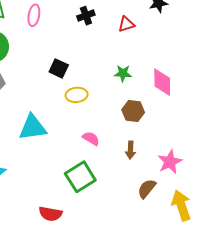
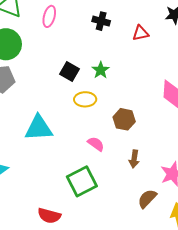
black cross: (86, 16) -> (101, 21), turned 30
green star: (123, 73) -> (101, 70), moved, turned 30
brown hexagon: (133, 111) -> (124, 119), moved

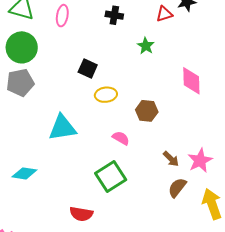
red triangle: (141, 33) -> (164, 14), moved
green star: (101, 70) -> (146, 46), moved
brown arrow: (134, 159) -> (171, 159), moved, turned -48

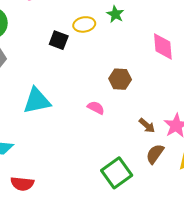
yellow ellipse: (106, 95) -> (84, 24), moved
green square: (111, 177) -> (117, 173), moved
red semicircle: (81, 214) -> (22, 184), moved

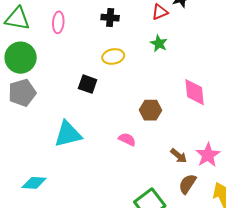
green star: (115, 14) -> (159, 43), moved
black square: (59, 40) -> (88, 84), moved
pink diamond: (163, 46) -> (195, 92), moved

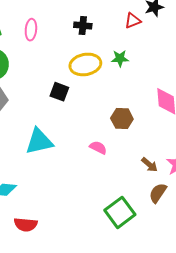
green star: (159, 43) -> (120, 58), moved, turned -30
yellow ellipse: (113, 56) -> (85, 64), size x1.4

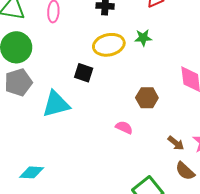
cyan triangle: (39, 141) -> (56, 104), moved
brown semicircle: (158, 193) -> (185, 171), turned -80

